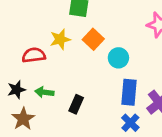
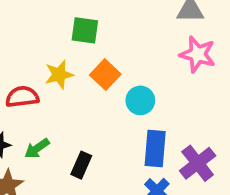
green arrow: (44, 92) -> (37, 148), turned -42

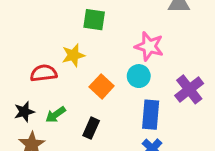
pink star: (198, 54) -> (149, 46), moved
orange square: (105, 75) -> (102, 86), moved
purple cross: (198, 163) -> (189, 89), moved

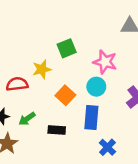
green square: (94, 20) -> (67, 48), moved, turned -30
blue rectangle: (151, 115) -> (91, 118), moved
black rectangle: (91, 128) -> (57, 130), turned 70

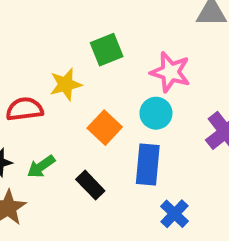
black rectangle: (57, 130) -> (90, 185), turned 42

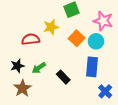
orange square: (105, 128) -> (77, 38), moved

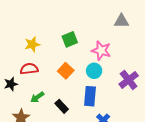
yellow star: (51, 27) -> (32, 44), moved
orange square: (77, 38) -> (66, 71), moved
black star: (17, 66) -> (11, 84), moved

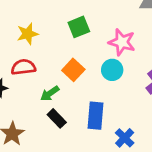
blue rectangle: (90, 96) -> (96, 116), moved
green arrow: (37, 97) -> (50, 93), moved
black rectangle: (62, 106) -> (57, 118), moved

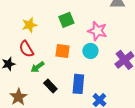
red semicircle: (23, 67) -> (26, 49), turned -114
orange square: (73, 70) -> (62, 51), turned -35
green arrow: (50, 93) -> (37, 67), moved

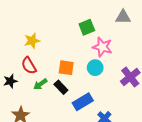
green square: (66, 20) -> (87, 27), moved
blue rectangle: (78, 84) -> (83, 102), turned 54
black rectangle: (50, 86) -> (61, 87), moved

